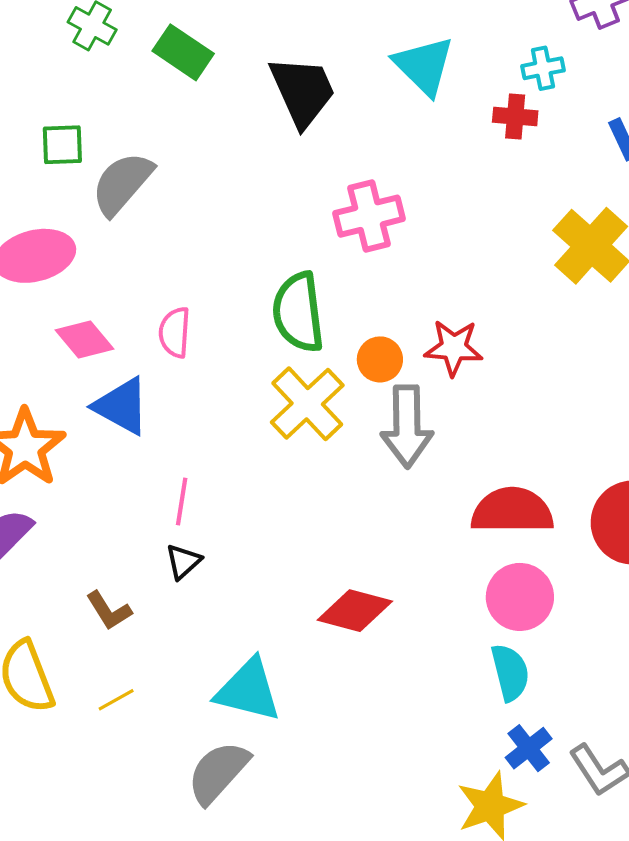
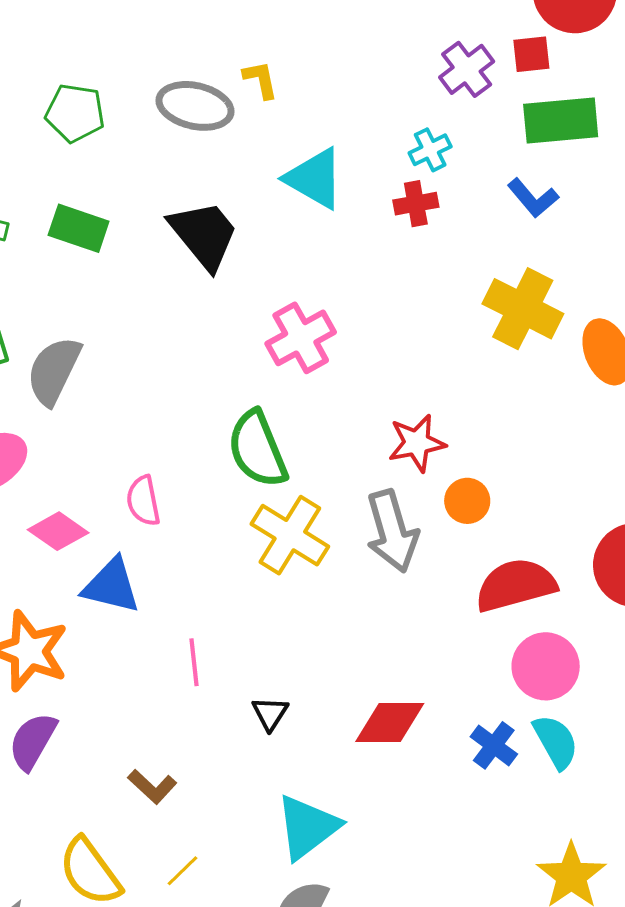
orange circle: (380, 359) -> (467, 501), moved
black triangle: (183, 561) -> (270, 713), moved
cyan triangle: (248, 690) -> (308, 827), turned -36
blue cross: (529, 748) -> (494, 745), moved

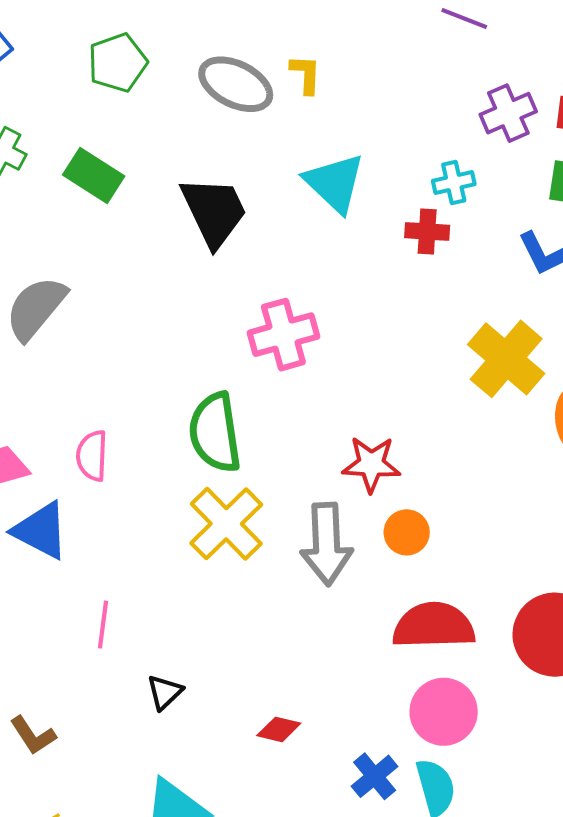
green pentagon: (75, 113) -> (118, 63), turned 30
red diamond: (390, 723) -> (279, 729), size x0.6

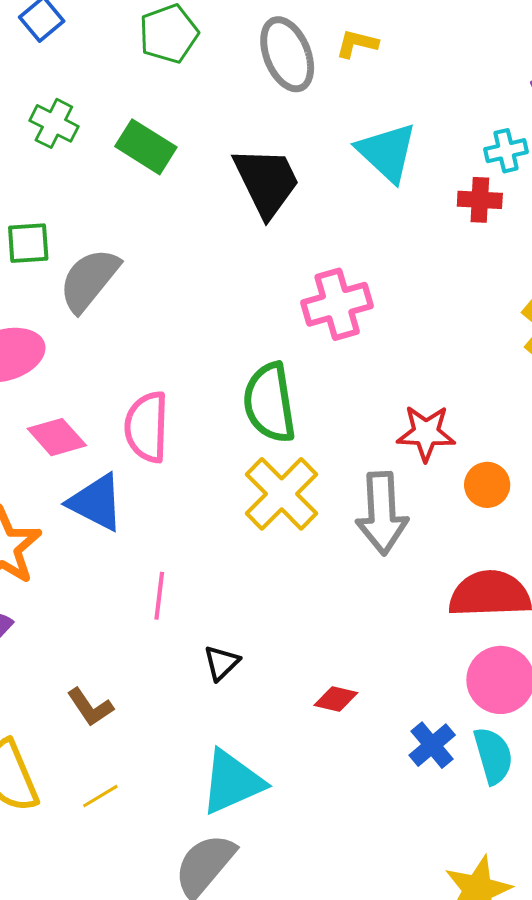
yellow L-shape: (306, 74) -> (357, 44), turned -78
gray ellipse: (236, 84) -> (287, 54), turned 42
pink semicircle: (92, 456) -> (147, 427), size x1.4
orange circle: (407, 532) -> (487, 485), moved

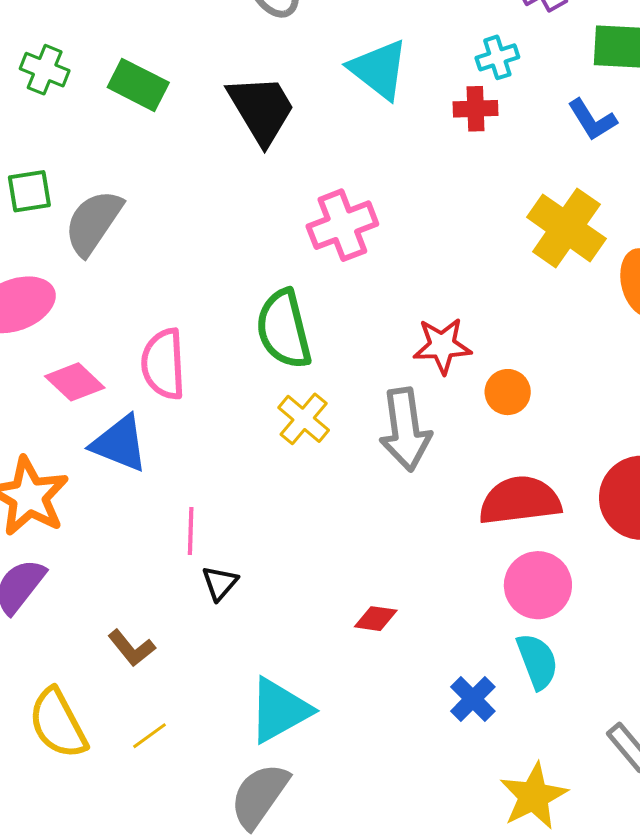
yellow cross: (282, 494) -> (304, 419), size x0.7
black triangle: (221, 663) -> (220, 583), moved
blue cross: (432, 745) -> (473, 699), moved

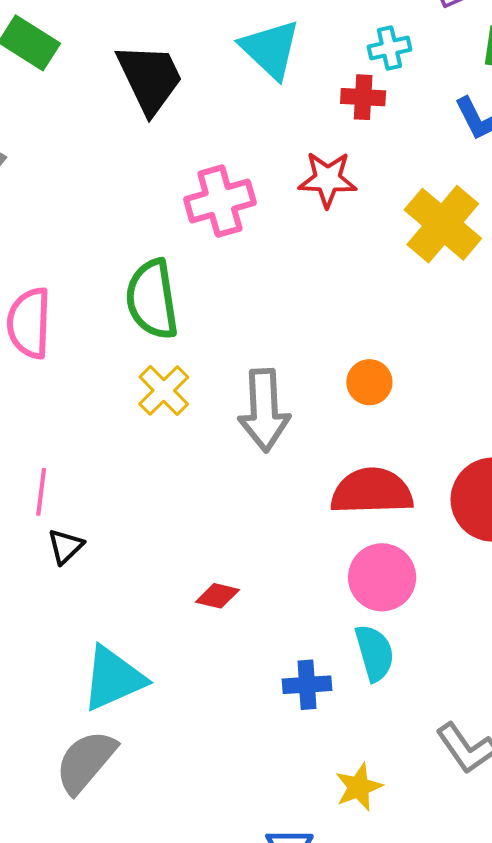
red star: (442, 346) -> (328, 179), moved
blue cross: (473, 699) -> (307, 685), turned 36
yellow star: (534, 796) -> (359, 787), size x0.7

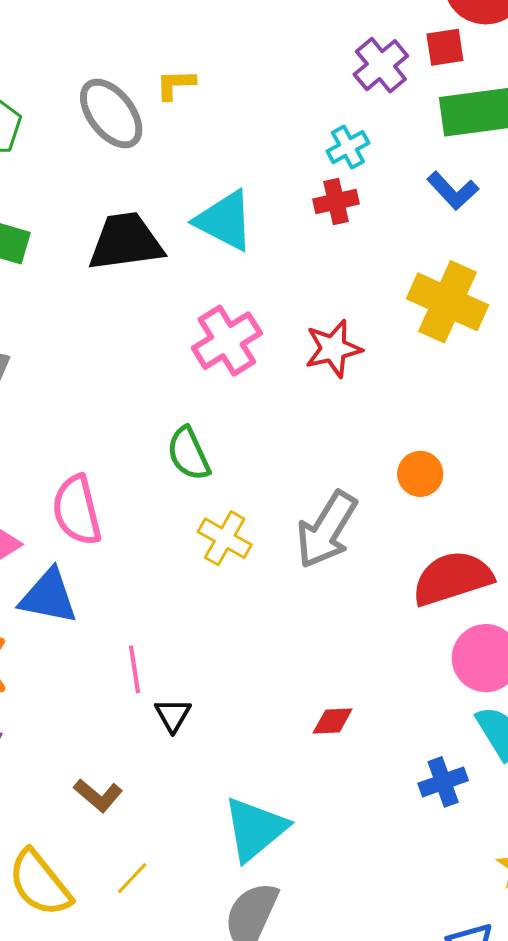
cyan triangle: (270, 49) -> (225, 221), moved
black trapezoid: (150, 78) -> (126, 242), turned -56
red star: (328, 179) -> (333, 349), moved
green semicircle: (152, 299) -> (188, 454), size x0.7
gray arrow: (264, 410) -> (327, 530), turned 50

